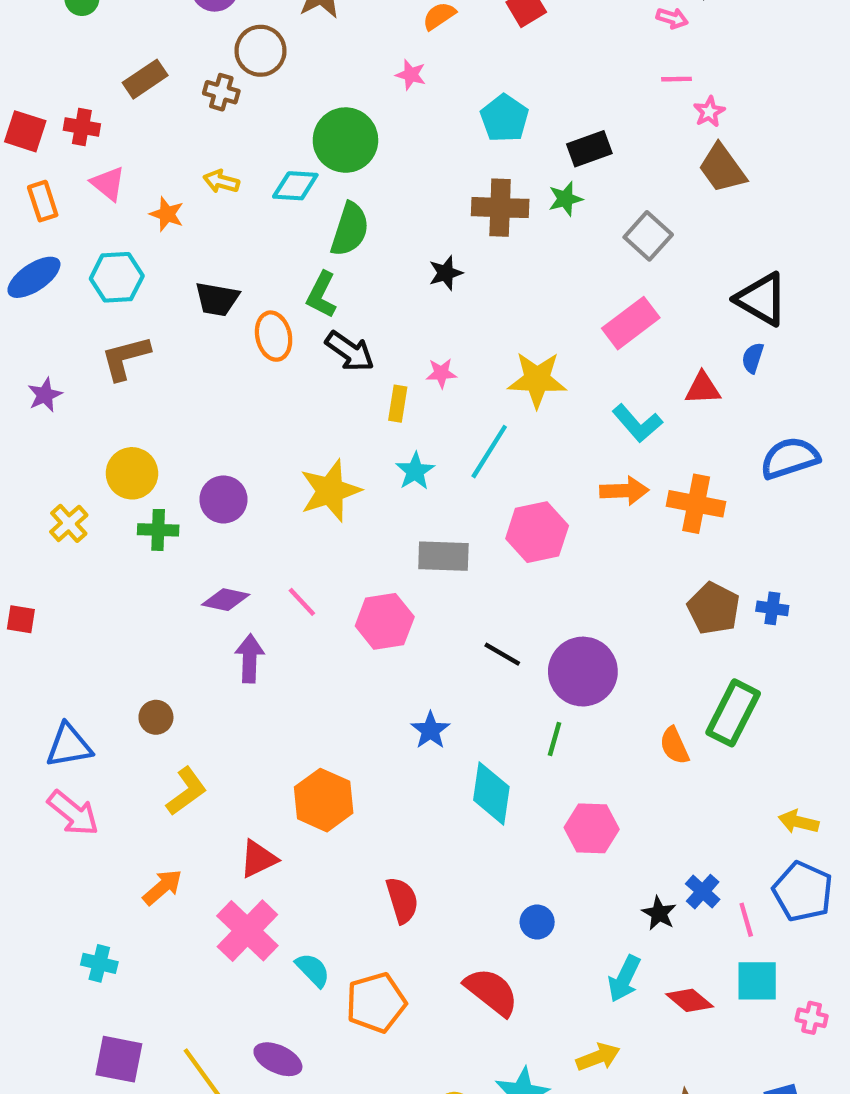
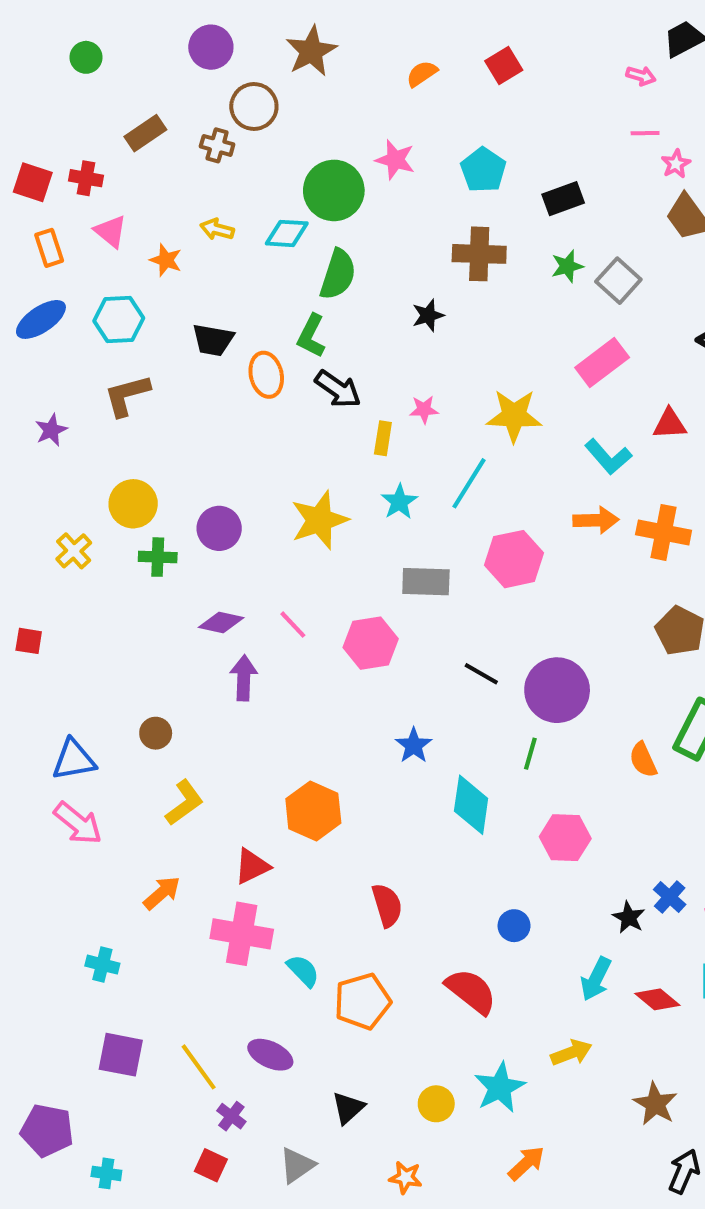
pink star: (411, 75) -> (395, 160), moved, size x1.4
green star: (565, 199) -> (567, 266), moved
pink cross: (247, 931) -> (242, 934), turned -34

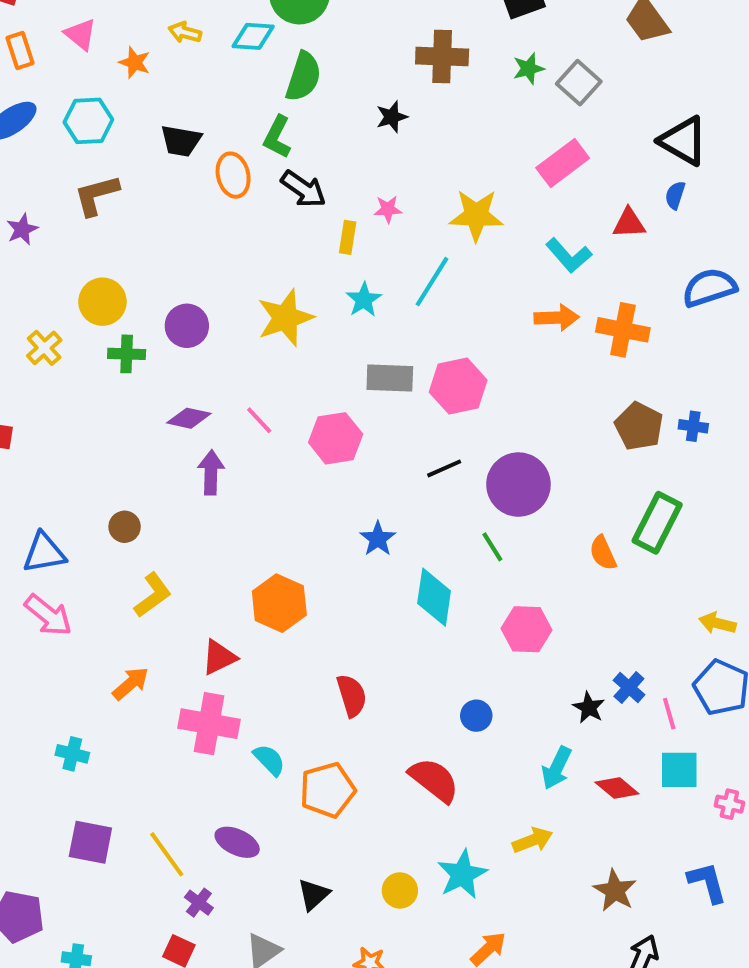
pink hexagon: (514, 559) -> (458, 386), moved
black line: (481, 674) -> (444, 468), turned -54
green line: (530, 754) -> (492, 547), turned -48

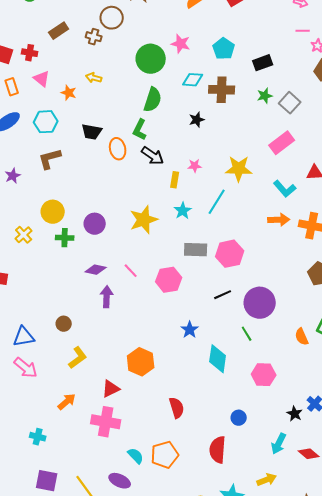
cyan diamond: (253, 36) -> (193, 80), moved
cyan semicircle: (269, 760) -> (136, 456), moved
red semicircle: (434, 780) -> (218, 450), turned -124

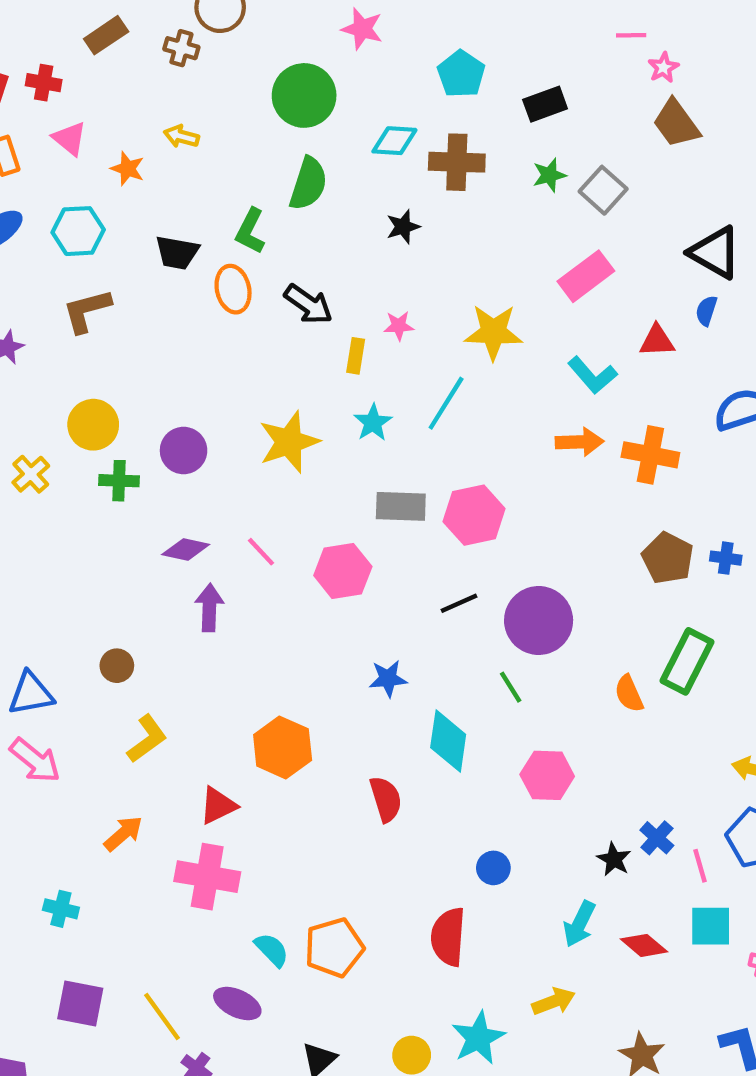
pink star: (181, 44) -> (362, 29), moved
green L-shape: (140, 130) -> (250, 231), moved
blue star: (190, 330) -> (388, 679), turned 30
red semicircle: (177, 408) -> (386, 799), moved

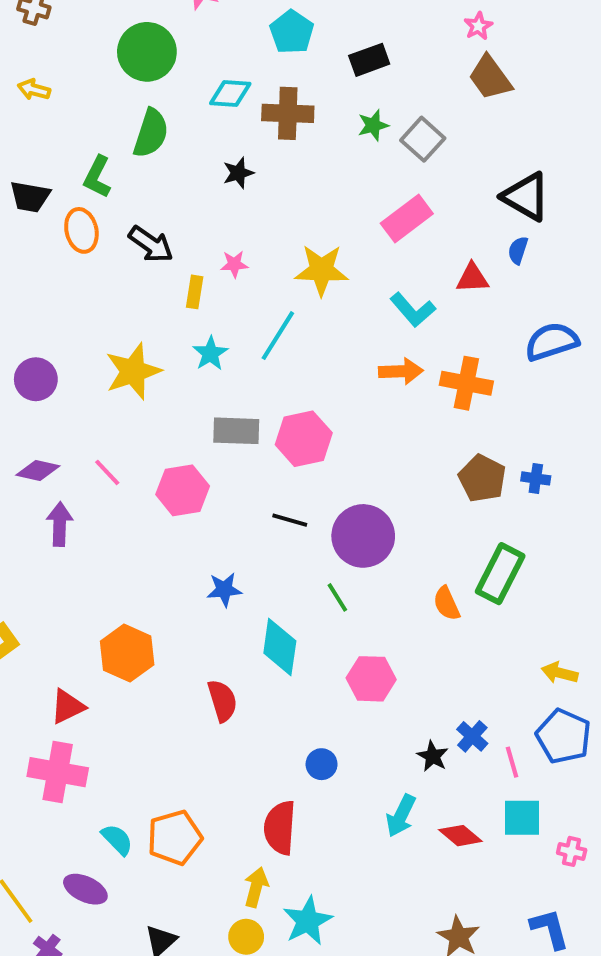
black line: (459, 603) -> (290, 520), turned 40
yellow arrow: (554, 1001) -> (256, 887), moved, turned -54

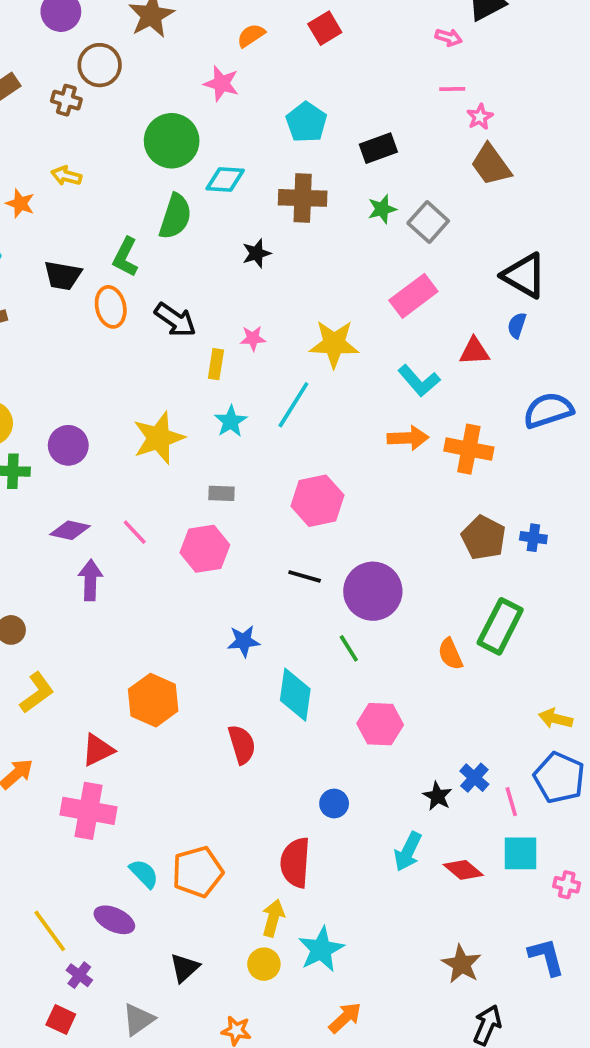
cyan diamond: (230, 94) -> (225, 180), moved
gray rectangle: (236, 431) -> (221, 493), moved, size x0.6

